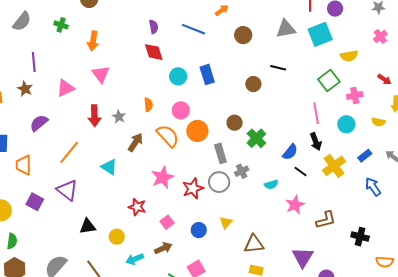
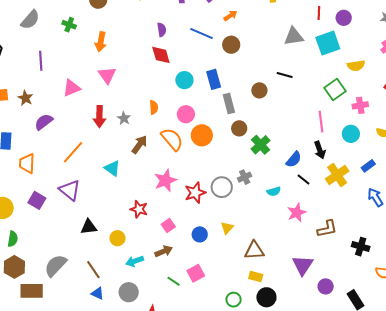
brown circle: (243, 35) -> (231, 45), moved
brown star: (25, 89) -> (25, 98), moved
gray rectangle: (220, 153) -> (229, 104), moved

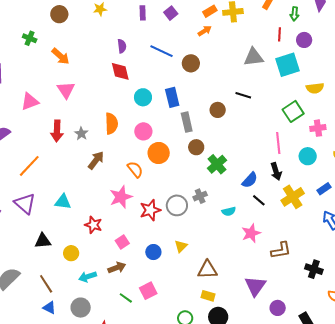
orange arrow: (230, 16) -> (205, 31), moved
orange arrow: (101, 42) -> (61, 56), turned -60
orange semicircle: (154, 107) -> (111, 124), size x1.5
orange semicircle: (172, 139) -> (135, 169), moved, size x0.7
cyan triangle: (112, 168) -> (63, 202), moved, turned -30

